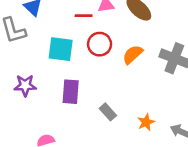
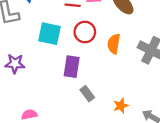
orange semicircle: (133, 54) -> (114, 44), turned -42
purple rectangle: (71, 92) -> (72, 67), moved

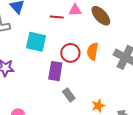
red circle: (85, 32) -> (70, 53), moved

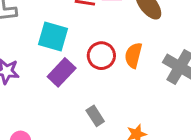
purple rectangle: (55, 71) -> (62, 72), moved, turned 30

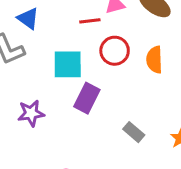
red circle: (101, 56) -> (115, 51), moved

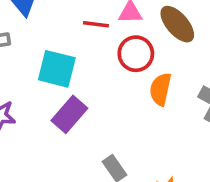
red circle: (115, 51) -> (136, 54), moved

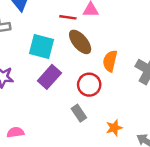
brown ellipse: (177, 24) -> (80, 42), moved
red circle: (136, 54) -> (89, 85), moved

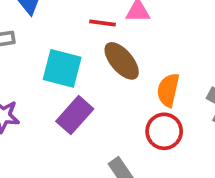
red circle: (89, 85) -> (164, 131), moved

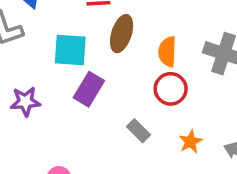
brown ellipse: (122, 61) -> (122, 34), turned 69

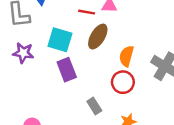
purple rectangle: (89, 89) -> (67, 70), turned -65
purple star: (25, 102) -> (23, 53), moved

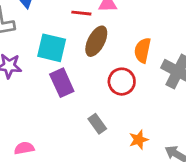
orange semicircle: (126, 56) -> (143, 50), moved
red circle: (123, 82) -> (122, 82), moved

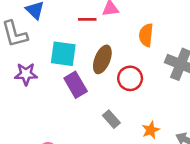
brown ellipse: (96, 41) -> (102, 59), moved
orange semicircle: (143, 50) -> (146, 35), moved

